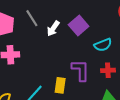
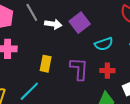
white arrow: (53, 28) -> (53, 24), turned -119
yellow rectangle: (60, 85) -> (46, 64), moved

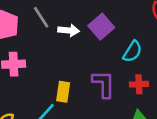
cyan semicircle: (104, 44) -> (132, 52), turned -36
yellow rectangle: (46, 64) -> (63, 92), moved

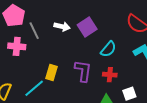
gray line: (41, 17) -> (34, 31), moved

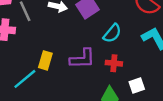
purple L-shape: (83, 71) -> (82, 59), turned 80

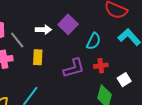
yellow rectangle: (45, 60) -> (38, 57), moved

